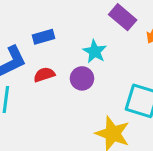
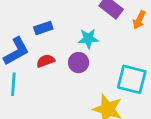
cyan star: (95, 51) -> (88, 39), turned -30

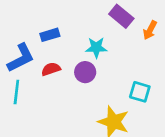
cyan square: (132, 79) -> (140, 92), size x0.7

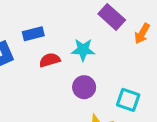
red semicircle: (51, 69) -> (50, 60), moved
purple circle: (85, 72) -> (84, 87), moved

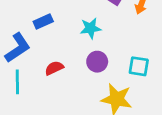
red semicircle: (50, 60) -> (54, 68), moved

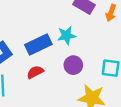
blue rectangle: (43, 21) -> (38, 45), moved, size x1.5

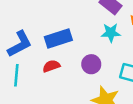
cyan star: (66, 35) -> (111, 33), moved

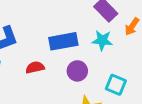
blue rectangle: (58, 38) -> (63, 41), moved

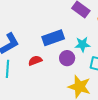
cyan star: (102, 40) -> (82, 44), moved

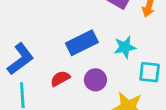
purple circle: (67, 58) -> (95, 80), moved

